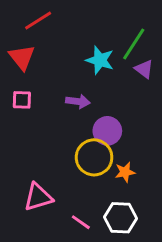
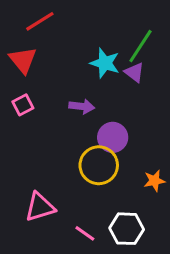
purple triangle: (144, 69) -> (134, 72), moved
pink square: (22, 100) -> (23, 105), turned -30
orange star: (125, 172) -> (154, 181), moved

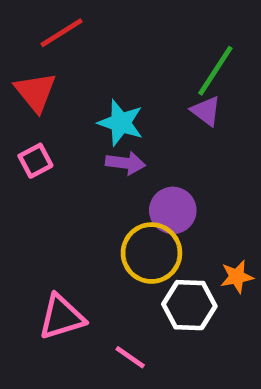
cyan star: (105, 63) -> (121, 123), moved
white hexagon: (127, 229) -> (189, 305), moved

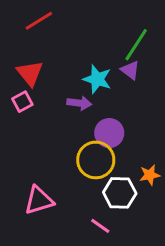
red triangle: (35, 92) -> (30, 73), moved
cyan star: (121, 123) -> (97, 79), moved
pink line: (130, 357) -> (100, 226), moved

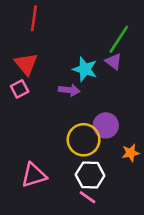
red line: (39, 21) -> (34, 18), turned -50
purple circle: (109, 133) -> (106, 125), moved
white hexagon: (120, 193) -> (90, 175), moved

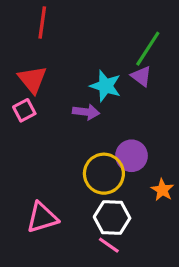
orange star: (131, 153) -> (162, 190), turned -30

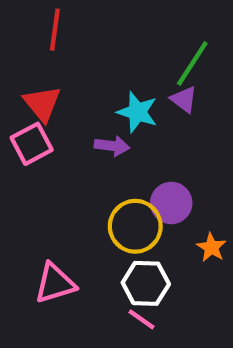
pink square: (24, 110) -> (32, 144), size x1.4

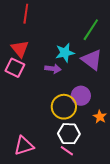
purple triangle: (184, 99) -> (92, 60), moved, size x1.6
cyan star: (137, 112) -> (65, 53), turned -30
pink square: (32, 144) -> (15, 68), turned -36
pink triangle: (55, 283) -> (24, 146), moved

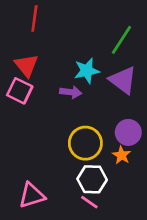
purple circle: (81, 96) -> (128, 132), moved
orange star: (100, 117) -> (122, 155), moved

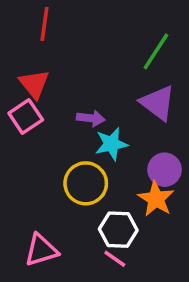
cyan star: (87, 71) -> (111, 144), moved
pink square: (20, 91) -> (26, 117), turned 30
yellow circle: (85, 143) -> (86, 183), moved
orange star: (122, 155) -> (156, 199), size x1.5

